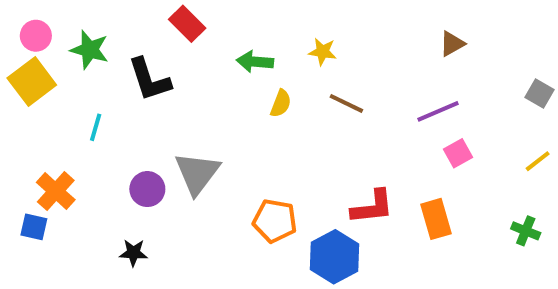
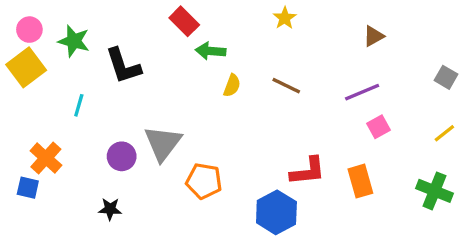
red rectangle: (187, 24) -> (184, 21), moved
yellow star: (323, 52) -> (285, 18), moved, turned 30
orange pentagon: (275, 221) -> (204, 181), moved
green cross: (526, 231) -> (434, 191), size x1.5

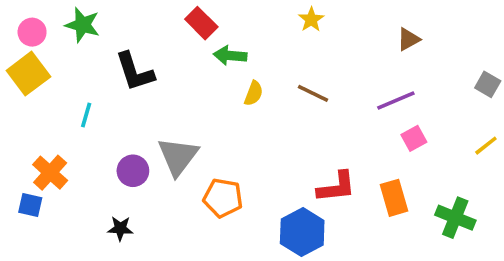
green star: (74, 41) -> (82, 25), moved
green cross: (434, 191) -> (455, 218), moved

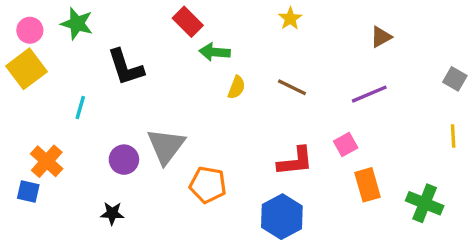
pink square: (414, 138) -> (346, 144), moved
yellow line: (486, 146) -> (453, 136), turned -55
red L-shape: (336, 187) -> (295, 161), moved

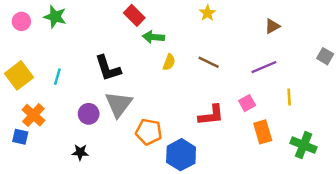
black L-shape: (126, 67) -> (108, 68), moved
yellow square: (27, 69) -> (19, 75), moved
yellow line: (453, 136) -> (289, 97), moved
blue hexagon: (282, 217) -> (181, 155), moved

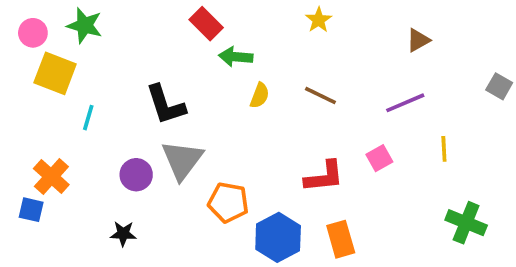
yellow square: (19, 75) -> (55, 73), moved, turned -32
orange rectangle: (263, 132) -> (341, 239), moved

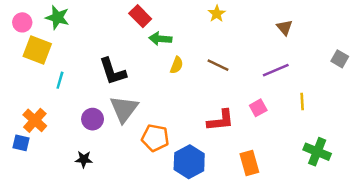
brown triangle: (418, 40) -> (285, 27), turned -42
orange rectangle: (341, 239) -> (249, 163), moved

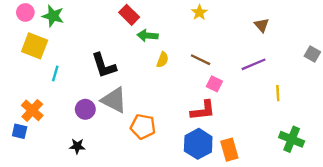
pink circle: (22, 22) -> (25, 12), moved
pink square: (258, 108) -> (214, 84), moved, turned -35
gray triangle: (124, 109) -> (114, 100), turned -40
blue hexagon: (189, 162) -> (198, 144), moved

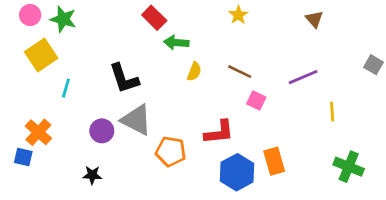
brown triangle: (262, 25) -> (314, 19), moved
yellow square: (35, 46) -> (41, 55), turned 35
red L-shape: (203, 110) -> (219, 132), moved
orange rectangle: (229, 150) -> (274, 161), moved

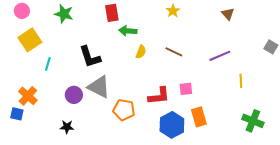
red rectangle: (154, 18) -> (112, 13), turned 36
green star: (63, 19) -> (64, 14), moved
pink square: (256, 101) -> (186, 89), moved, turned -32

